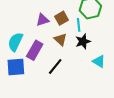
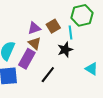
brown triangle: (60, 40) -> (35, 43), moved
black star: (83, 41) -> (65, 50), moved

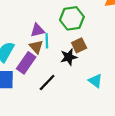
green hexagon: (82, 15) -> (72, 18), moved
brown square: (53, 26) -> (79, 45), moved
cyan line: (71, 32) -> (47, 41), moved

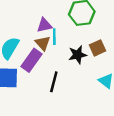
brown square: (79, 45) -> (98, 48), moved
black line: (47, 83) -> (54, 82), turned -30

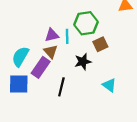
cyan line: (54, 37) -> (67, 36), moved
brown square: (98, 48) -> (100, 44), moved

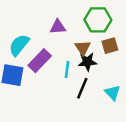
cyan line: (67, 36) -> (67, 70), moved
brown triangle: (51, 52) -> (83, 48), moved
black line: (61, 87) -> (82, 88), moved

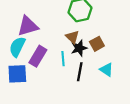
purple triangle: (58, 27) -> (28, 26), moved, size x1.5
brown square: (110, 46) -> (97, 44), moved

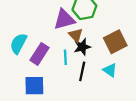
purple triangle: (28, 26) -> (64, 19), moved
brown square: (97, 44) -> (115, 42), moved, size x1.5
blue square: (17, 74) -> (34, 86), moved

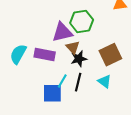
purple rectangle: (39, 54) -> (45, 54), moved, turned 66
cyan line: (65, 57) -> (62, 81), moved, turned 32
blue square: (34, 86) -> (52, 93), moved

